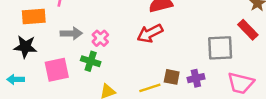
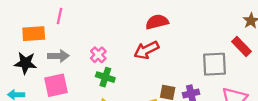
gray arrow: (71, 33) -> (58, 56), moved
green cross: (91, 61) -> (105, 77), moved

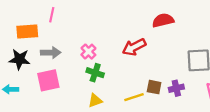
red semicircle: (157, 22) -> (163, 20), moved

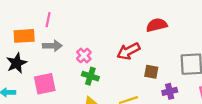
gray arrow: (51, 53) -> (52, 46), moved
black star: (19, 59) -> (17, 63), turned -30
brown square: (154, 87) -> (151, 72), moved

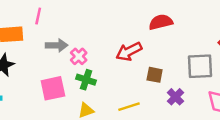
gray arrow: (52, 46) -> (57, 45), moved
pink square: (45, 84) -> (53, 88), moved
purple cross: (170, 91) -> (175, 97), turned -32

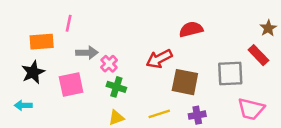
brown square: (155, 75) -> (185, 82), size x1.6
pink square: (53, 88) -> (71, 85), moved
purple cross: (175, 97) -> (197, 115), moved, turned 35

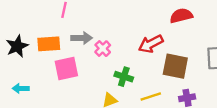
orange rectangle: (42, 42) -> (49, 44), moved
black star: (33, 72) -> (17, 46), moved
green cross: (116, 87) -> (124, 77), moved

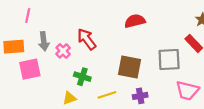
gray arrow: (82, 38) -> (44, 41), turned 84
red arrow: (151, 44) -> (87, 39), moved, turned 80

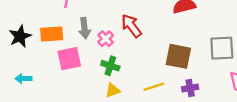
green cross: (82, 77) -> (110, 66), moved

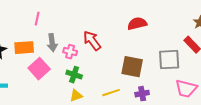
pink cross: (106, 39) -> (70, 52), turned -32
pink square: (69, 59) -> (39, 69), turned -30

